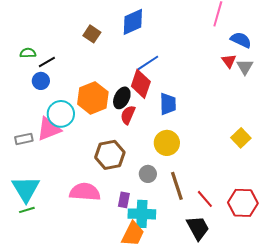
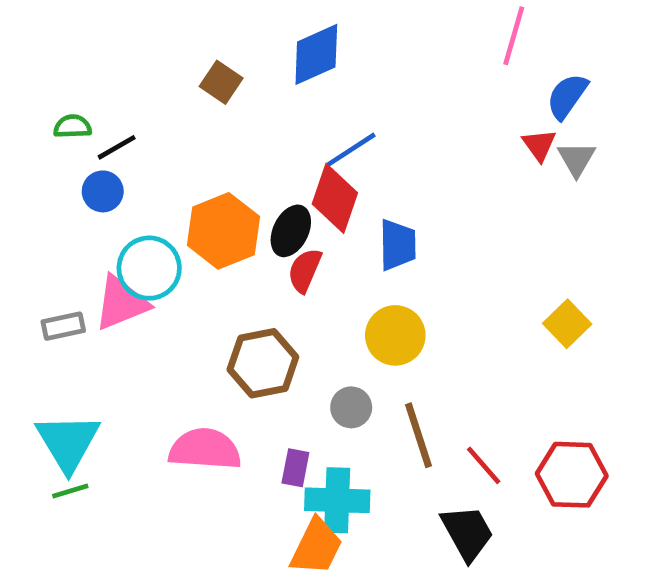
blue semicircle: (241, 40) -> (567, 96), turned -80

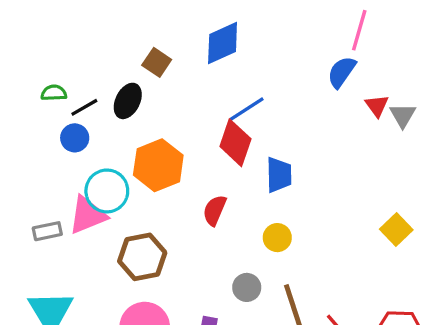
blue semicircle: (567, 96) -> (342, 72), moved
black ellipse: (291, 231) -> (128, 101), moved
red semicircle: (305, 270) -> (215, 210), moved
yellow circle: (395, 335) -> (277, 238), size x0.7
brown hexagon: (263, 363) -> (142, 257), moved

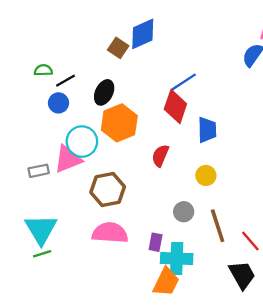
blue diamond: (223, 43) -> (143, 34), moved
black ellipse: (128, 101) -> (104, 92), moved

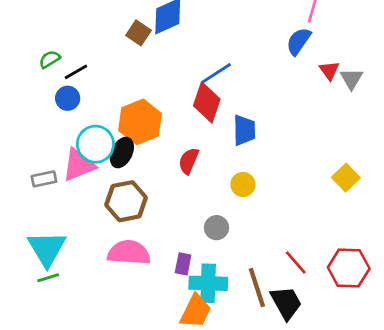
green semicircle: (43, 70) -> (50, 59), turned -30
black ellipse: (104, 92) -> (122, 153), moved
brown line: (218, 226) -> (257, 287), moved

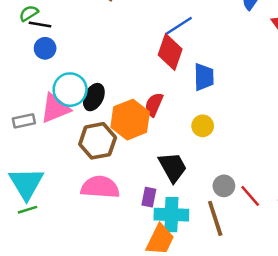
black line: (76, 72) -> (40, 25), moved, turned 40
orange hexagon: (140, 122) -> (130, 120), moved
gray circle: (216, 228) -> (224, 186), moved
black trapezoid: (286, 303) -> (173, 167), moved

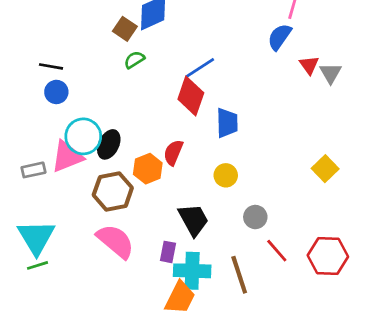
green semicircle: (29, 13) -> (134, 60), moved
orange hexagon: (130, 120) -> (148, 169), size x0.7
gray circle: (224, 186) -> (255, 217), moved
pink semicircle: (100, 187) -> (115, 241), turned 36

